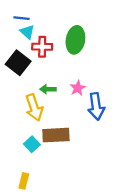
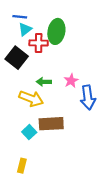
cyan triangle: (27, 32) -> (25, 29), turned 40
green ellipse: (75, 40) -> (56, 31), moved
yellow arrow: (34, 108) -> (31, 99), turned -50

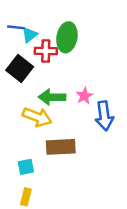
blue line: (20, 17) -> (16, 27), moved
green arrow: (44, 82) -> (52, 97), size x1.5
cyan square: (29, 132) -> (26, 167), moved, turned 32

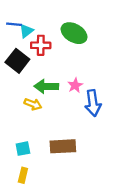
green ellipse: (67, 37) -> (74, 33), moved, turned -70
yellow arrow: (37, 117) -> (33, 104), size x0.7
brown rectangle: (61, 147) -> (63, 146), moved

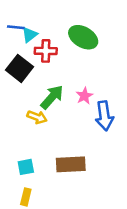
green arrow: (46, 86) -> (52, 97), turned 130

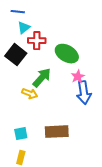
blue line: (16, 27) -> (18, 12), moved
green ellipse: (83, 37) -> (67, 54), moved
pink star: (84, 96) -> (78, 77), moved

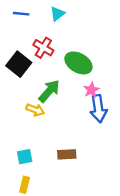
cyan triangle: (24, 28) -> (57, 14), moved
red cross: (37, 41) -> (43, 48), turned 30
brown rectangle: (57, 132) -> (67, 154), size x0.7

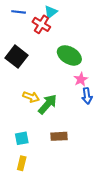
red cross: (43, 48) -> (41, 24), moved
green arrow: (49, 91) -> (48, 104), moved
blue arrow: (98, 109) -> (87, 96), size x0.7

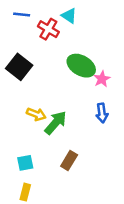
cyan triangle: (51, 12) -> (69, 16), moved, turned -48
pink star: (81, 79) -> (102, 79), moved
brown rectangle: (59, 136) -> (69, 160), turned -56

